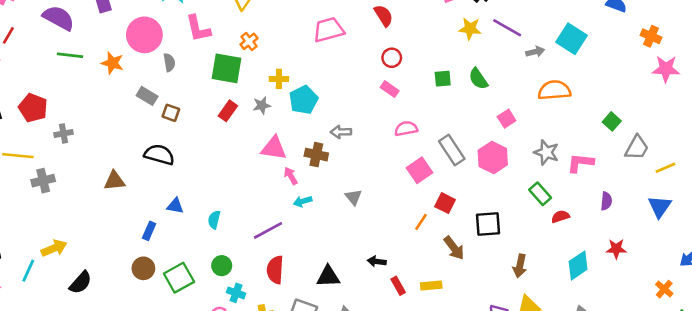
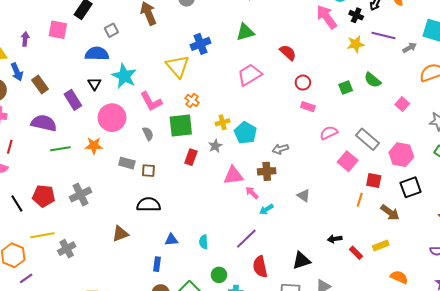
gray semicircle: (169, 62) -> (148, 134), moved
gray cross: (63, 133) -> (80, 195), moved, size x1.5
pink hexagon: (493, 158) -> (401, 155), moved

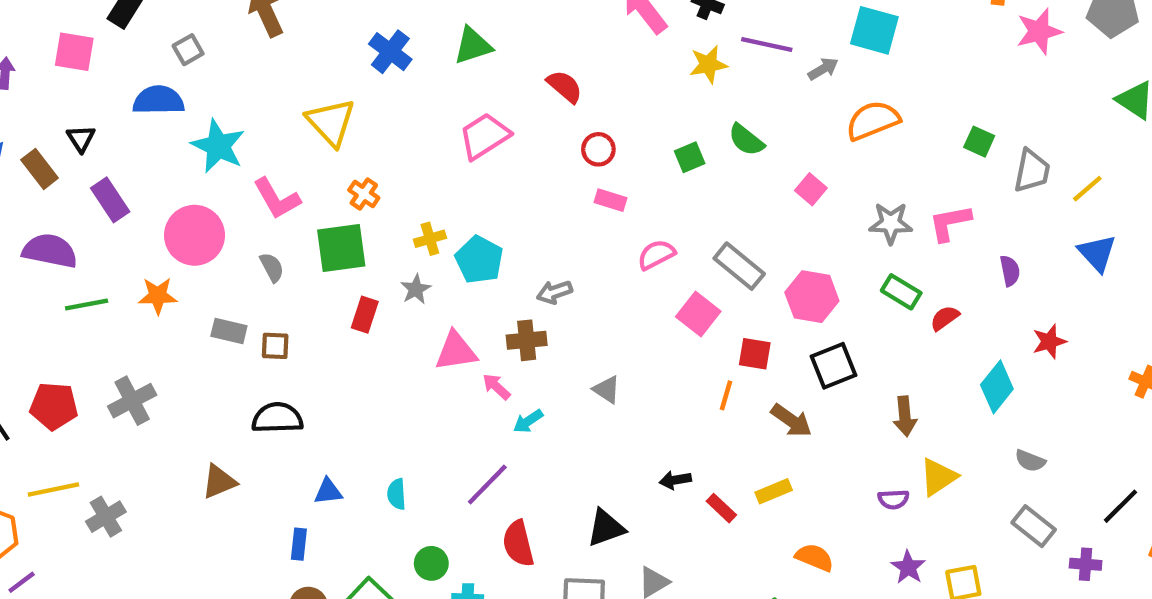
blue cross: (200, 44) -> (390, 52), moved, turned -30
black triangle: (94, 84) -> (81, 139), moved

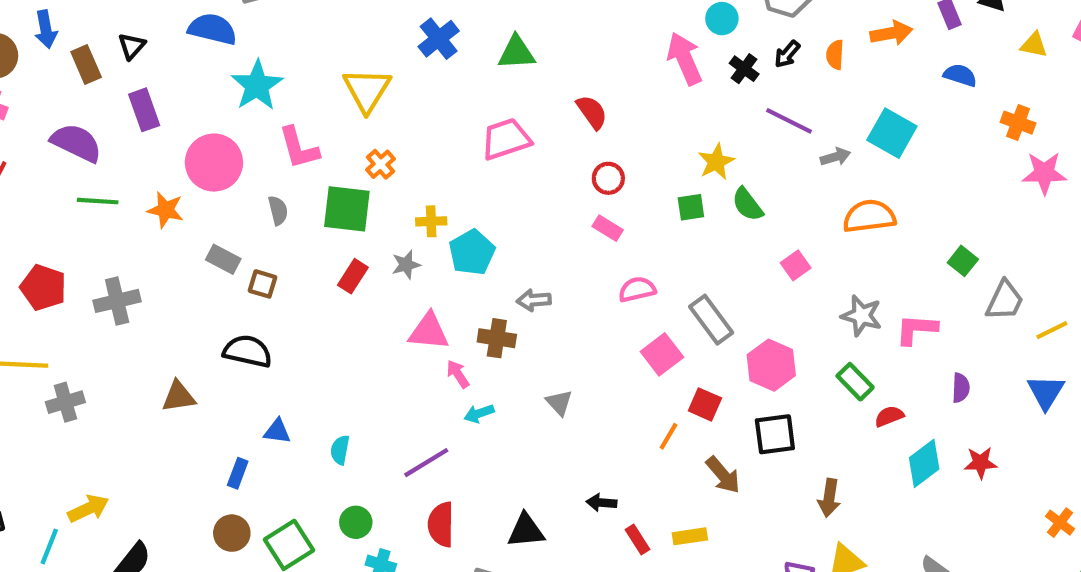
yellow star: (708, 64) -> (716, 162), moved, turned -30
cyan diamond: (997, 387) -> (924, 463), moved

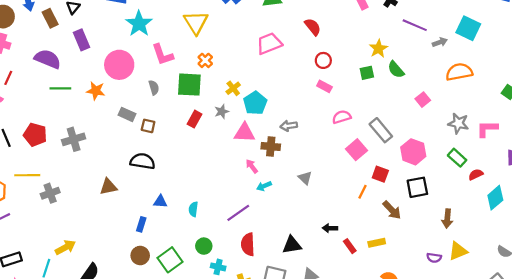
yellow cross: (431, 221) -> (233, 88), turned -32
pink triangle: (429, 332) -> (244, 133), moved

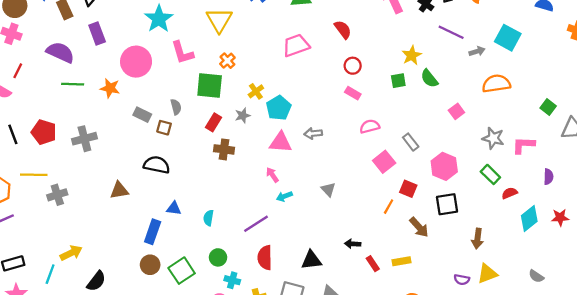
gray semicircle: (154, 88) -> (176, 107), moved
gray rectangle: (381, 130) -> (411, 142), size x0.7
pink triangle: (244, 133) -> (281, 142), moved
brown cross: (271, 147) -> (224, 149), moved
blue rectangle: (141, 224) -> (153, 232), size x1.5

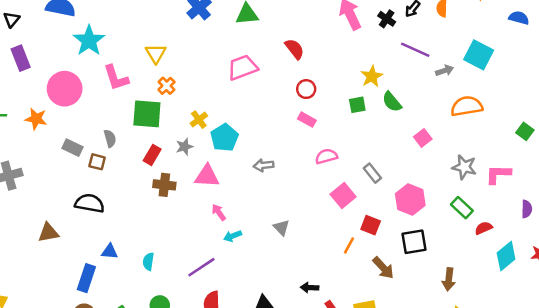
yellow triangle: (219, 20) -> (156, 53), moved, size x0.7
pink triangle: (281, 142) -> (207, 176), moved

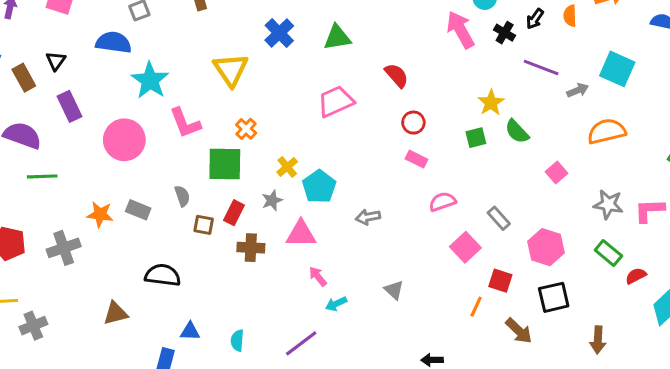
yellow triangle: (156, 53) -> (231, 70), moved, size x1.4
orange star: (36, 119) -> (100, 214), moved
brown square: (97, 162) -> (204, 225), moved

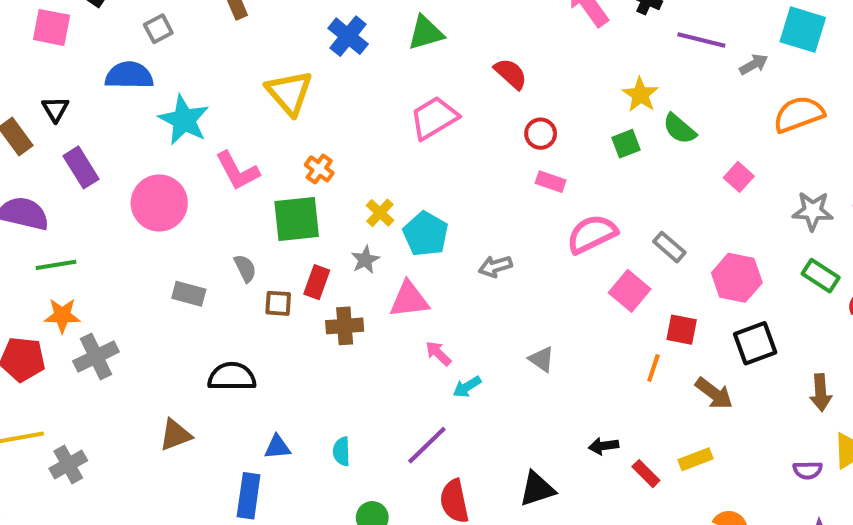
pink semicircle: (442, 202) -> (592, 234), size x1.4
orange star: (100, 214) -> (62, 315), moved

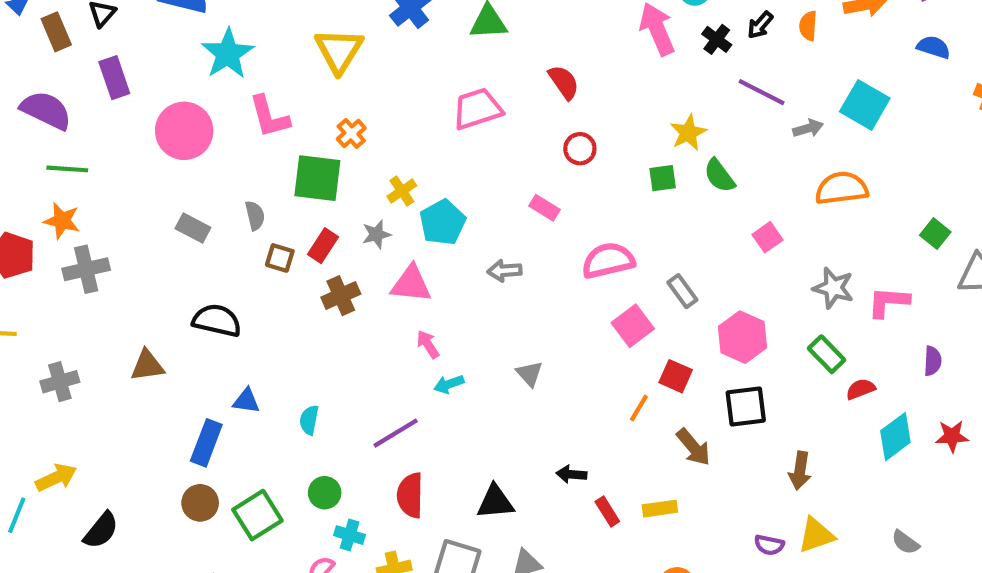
pink rectangle: (551, 182) -> (545, 208), moved
brown cross: (345, 326) -> (341, 296), turned -33
gray cross: (68, 464) -> (60, 382), moved

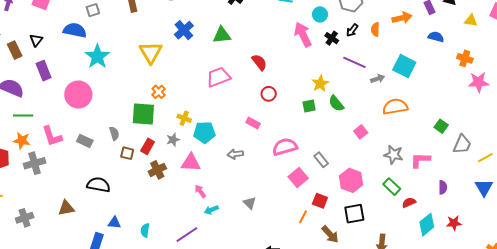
pink L-shape: (269, 117) -> (52, 136), moved
yellow cross: (402, 191) -> (184, 118), turned -32
cyan pentagon: (443, 222) -> (204, 132), turned 30

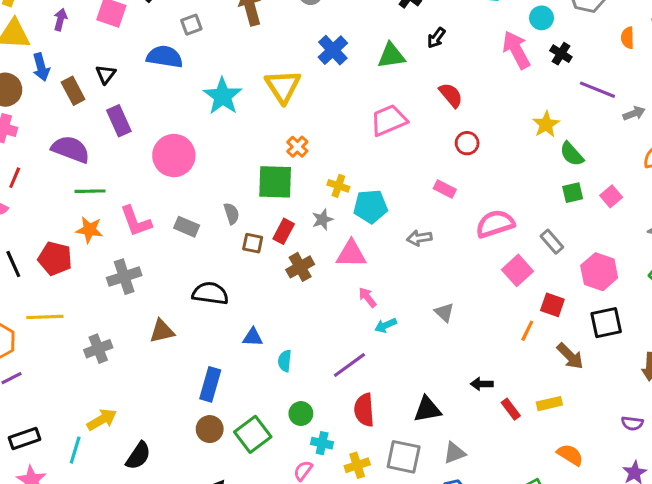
black arrow: (352, 30) -> (436, 38), moved
cyan star: (97, 56) -> (223, 96), moved
green square: (309, 106) -> (573, 193), moved
gray cross: (35, 163) -> (124, 277), moved
blue triangle: (114, 223) -> (253, 337), moved

